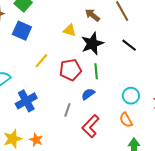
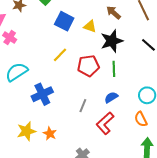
blue square: (22, 31) -> (64, 21), moved
blue semicircle: (88, 94) -> (111, 97), moved

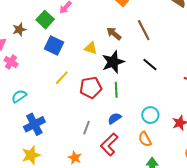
blue square: (64, 21) -> (54, 46), moved
cyan semicircle: (17, 72) -> (19, 96), size x0.7
blue cross: (42, 94) -> (34, 124), moved
orange star: (50, 134) -> (75, 158), moved

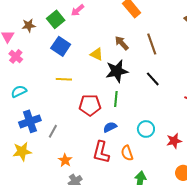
yellow line: (62, 78) -> (64, 79), turned 42
red pentagon: (91, 88) -> (90, 105), moved
gray line: (86, 128) -> (53, 131), moved
orange semicircle: (145, 139) -> (127, 153), moved
red L-shape: (109, 144) -> (101, 152), turned -40

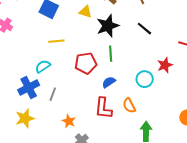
cyan semicircle: (19, 91) -> (43, 66), moved
red star: (174, 141) -> (165, 65), moved

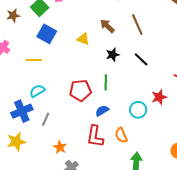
black star: (108, 26) -> (113, 55), moved, size x0.6
yellow line: (56, 41) -> (34, 60), moved

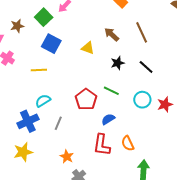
green line: (106, 82) -> (111, 91), turned -63
red pentagon: (80, 90) -> (86, 99), turned -30
cyan circle: (138, 110) -> (142, 100), moved
gray line: (46, 119) -> (58, 123), moved

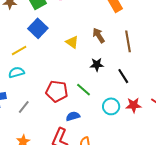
yellow line: (39, 70) -> (19, 50), turned -42
red pentagon: (86, 99) -> (57, 91), turned 30
cyan semicircle: (43, 101) -> (16, 72), moved
red star: (165, 104) -> (134, 105), moved

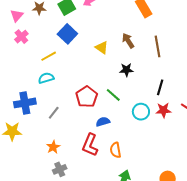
black line: (123, 76) -> (160, 87), moved, turned 49
red pentagon: (57, 91) -> (87, 97), turned 30

